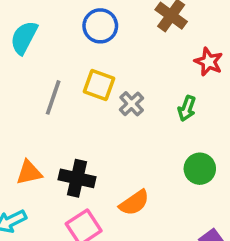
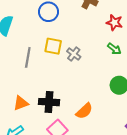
green arrow: (187, 108) -> (114, 49), moved, turned -64

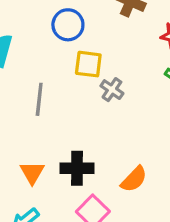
yellow square: (53, 46) -> (88, 64), moved
orange triangle: (21, 103) -> (32, 173), turned -35

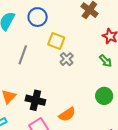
blue circle: (68, 25) -> (38, 17), moved

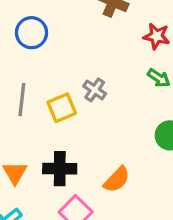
yellow square: (56, 41) -> (62, 108), moved, turned -30

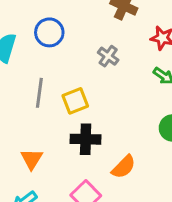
gray cross: (95, 90) -> (108, 56), moved
black cross: (60, 169) -> (86, 139), moved

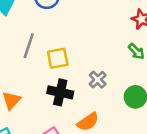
gray cross: (108, 56) -> (98, 80), moved

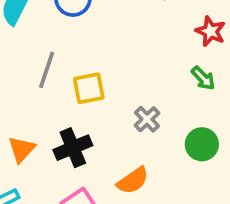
black cross: (60, 92) -> (73, 148), moved, turned -35

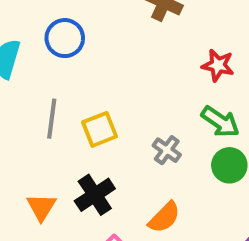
red star: (211, 31) -> (218, 65), moved
green arrow: (203, 78) -> (220, 122), moved, size x1.4

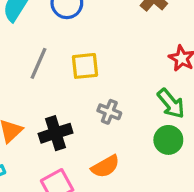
yellow square: (100, 129) -> (85, 66), moved
gray cross: (167, 150) -> (109, 112), moved, turned -30

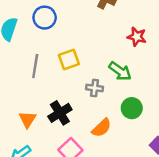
green arrow: (171, 103) -> (120, 71), moved
green circle: (168, 140) -> (132, 108), moved

